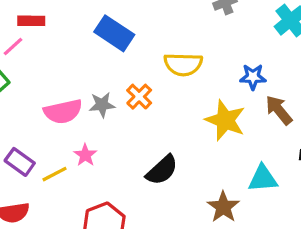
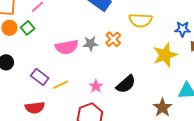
yellow star: (225, 120) -> (165, 55), turned 30
pink star: (85, 155) -> (96, 86), moved

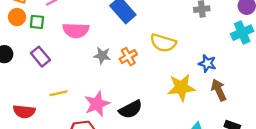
green square: (28, 28) -> (37, 22), turned 32
pink semicircle: (67, 47) -> (76, 30), moved
purple rectangle: (40, 77) -> (40, 57), moved
pink star: (96, 86) -> (97, 104), size x1.6

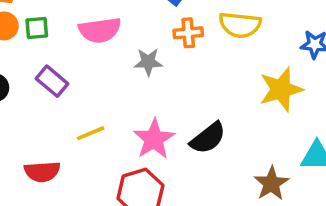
orange cross: (128, 57) -> (188, 33), moved, turned 36

